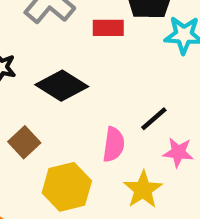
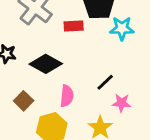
pink semicircle: (114, 144) -> (67, 96), moved

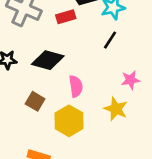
black line: (105, 82) -> (110, 40), moved

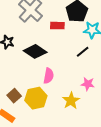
brown square: (35, 101) -> (14, 96), moved

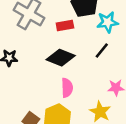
black diamond: (35, 51) -> (61, 58), moved

